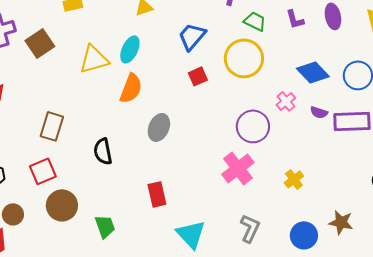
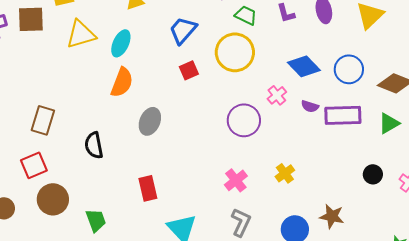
brown square: (40, 43) -> (31, 19), moved, turned 32
yellow triangle: (94, 59) -> (81, 34), moved
pink cross: (238, 168) -> (236, 180), moved, size x0.7

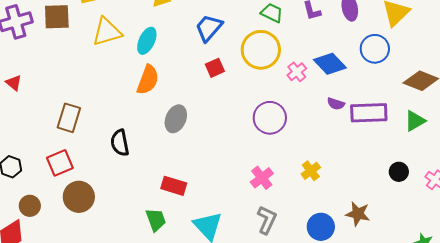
blue circle: (349, 69) -> (375, 49), moved
pink cross: (277, 95) -> (297, 72), moved
red rectangle: (148, 188) -> (174, 186), turned -60
green trapezoid: (96, 220) -> (156, 220), moved

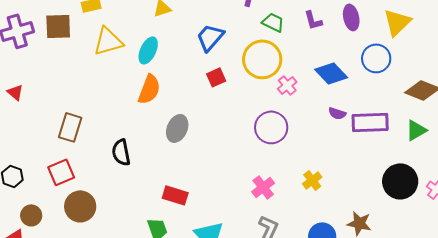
pink cross: (297, 72) -> (287, 85), moved
black circle: (399, 172) -> (400, 181), size x1.8

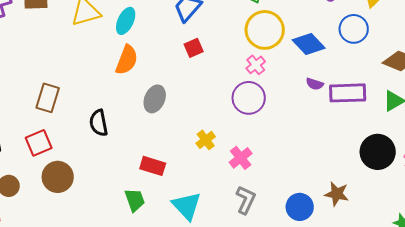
yellow circle: (262, 59) -> (265, 30), moved
pink cross: (287, 85) -> (256, 65), moved
yellow cross: (312, 180) -> (206, 140), moved

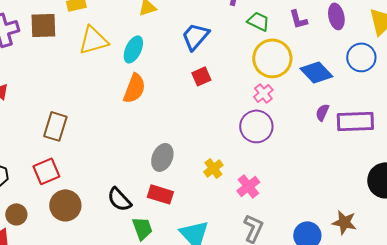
purple semicircle: (315, 84) -> (322, 112), turned 96
gray ellipse: (155, 99) -> (162, 157), moved
black semicircle: (99, 123) -> (119, 199), moved, turned -32

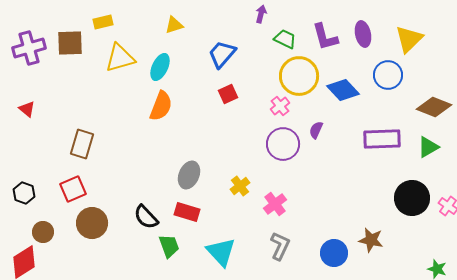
purple L-shape: (298, 19) -> (325, 37), size x1.4
pink cross: (263, 93) -> (280, 106), moved
purple semicircle: (322, 112) -> (316, 130), moved

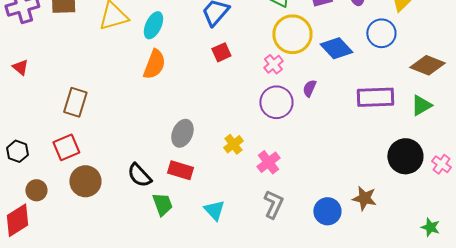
cyan triangle: (221, 252) -> (214, 210), size x0.7

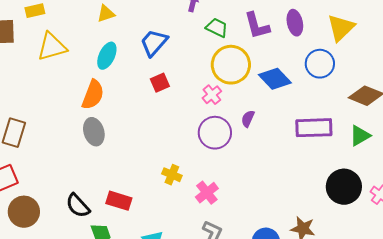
cyan ellipse: (153, 25) -> (107, 56), moved
gray ellipse: (182, 133) -> (94, 132), moved, turned -40
yellow cross: (233, 144) -> (172, 175), turned -30

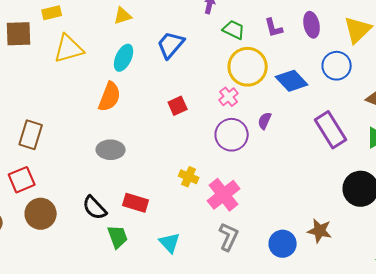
purple L-shape: (257, 26) -> (274, 28), size x0.7
red square: (160, 83) -> (178, 106), moved
purple rectangle: (314, 128) -> (331, 130), turned 60
gray ellipse: (94, 132) -> (111, 150), moved, turned -72
pink cross: (207, 193) -> (224, 195), size x1.4

